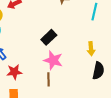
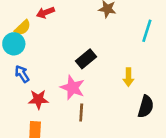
yellow arrow: (91, 49) -> (128, 77), moved
pink star: (53, 60) -> (73, 88), moved

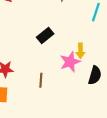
pink star: (73, 88) -> (70, 62), moved, turned 30

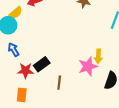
black rectangle: (45, 35) -> (42, 64), moved

